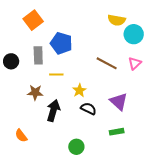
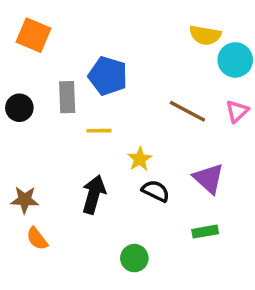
orange square: (33, 20) -> (34, 35), moved, turned -30
brown star: (35, 92) -> (25, 200), moved

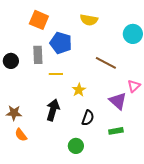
orange square: (34, 35) -> (39, 20), moved
yellow semicircle: (205, 35) -> (89, 20), moved
pink triangle: (237, 111) -> (134, 86), moved
black semicircle: (156, 191) -> (88, 118), moved, turned 84

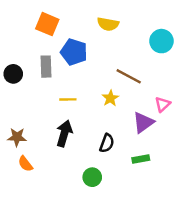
yellow line: (56, 74) -> (68, 99), moved
yellow star: (79, 90) -> (110, 98), moved
purple triangle: (118, 101) -> (143, 123), turned 42

